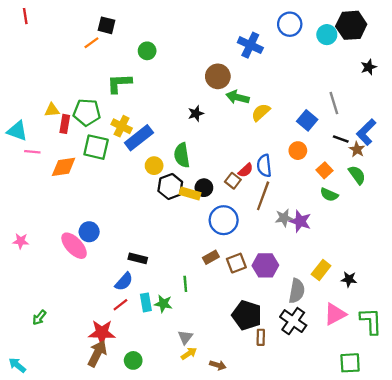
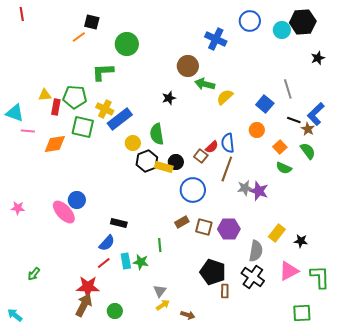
green circle: (147, 51) -> (127, 44), size x1.5
brown square: (236, 263) -> (204, 227), turned 36

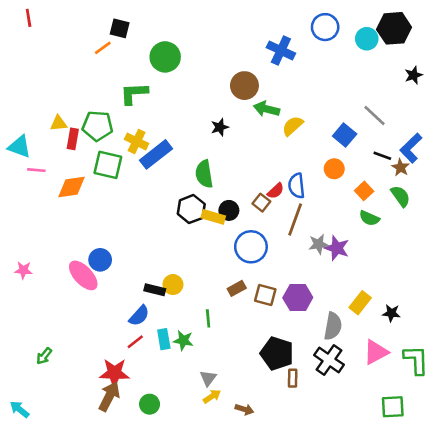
gray line: (288, 89) -> (375, 115), turned -30
yellow circle: (133, 143) -> (173, 285), moved

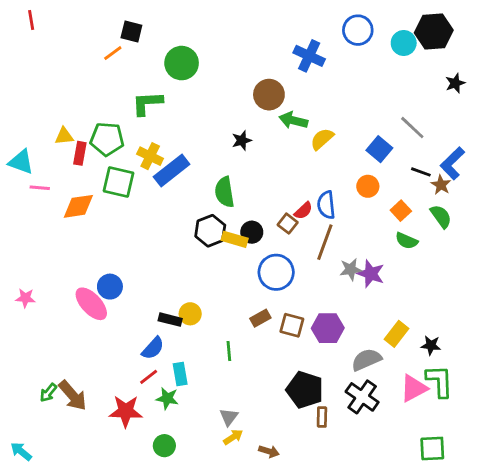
gray semicircle: (333, 326) -> (366, 360), turned -124
green star: (183, 340) -> (167, 398), moved
green L-shape: (416, 360) -> (439, 381), moved
brown arrow: (109, 396) -> (73, 395), moved, turned 112

